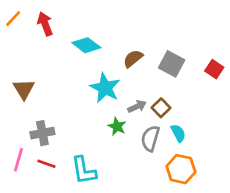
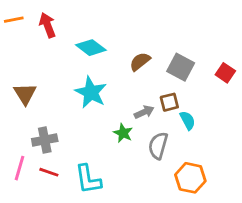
orange line: (13, 19) -> (14, 20), turned 36
cyan star: (105, 88) -> (91, 92), moved
brown square: (161, 108) -> (169, 102), moved, turned 30
cyan semicircle: (178, 133) -> (188, 120), moved

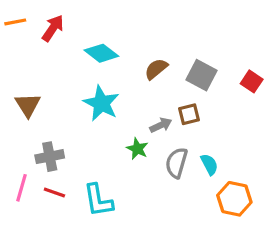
red arrow: (47, 25) -> (53, 28), turned 55
cyan semicircle: (188, 120) -> (209, 164), moved
orange hexagon: (190, 178) -> (234, 199), moved

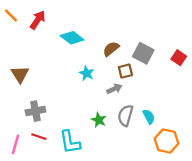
orange line: (15, 22) -> (11, 16), turned 56
cyan star: (101, 103) -> (87, 73), moved, size x0.6
brown square: (189, 114) -> (125, 71), moved
green star: (137, 149) -> (99, 120), moved
pink line: (22, 188) -> (15, 144), moved

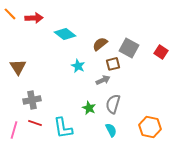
red arrow: (38, 20) -> (34, 18), turned 54
cyan semicircle: (149, 117) -> (111, 130), moved

